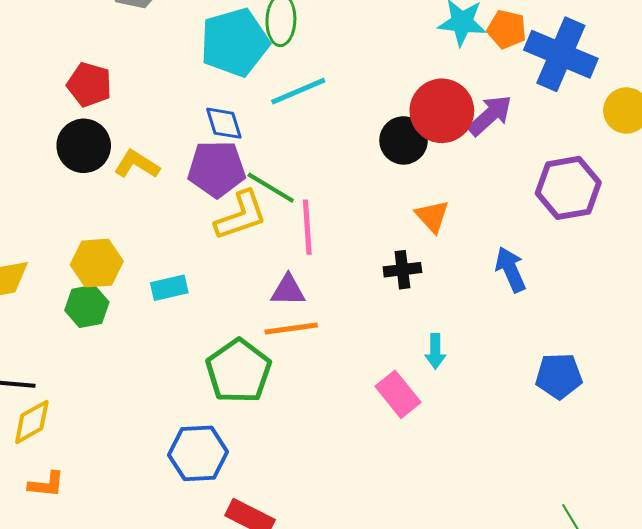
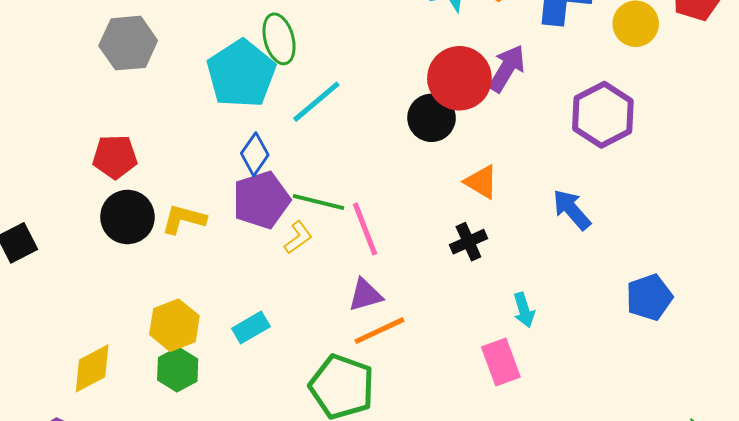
blue diamond: (224, 123) -> (255, 154), turned 69
yellow L-shape: (241, 216) -> (298, 237), size x0.6
pink rectangle: (398, 394) -> (501, 362), turned 36

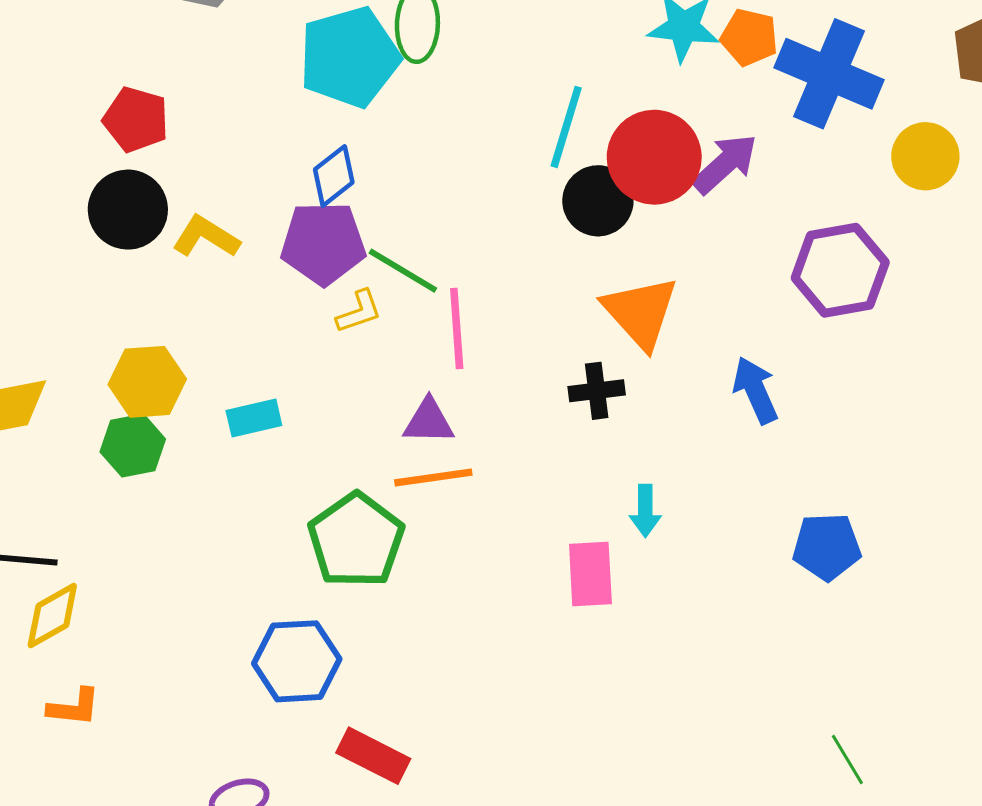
cyan line: (316, 102) -> (566, 127), moved, turned -50
orange triangle: (481, 182) -> (640, 312), size x1.5

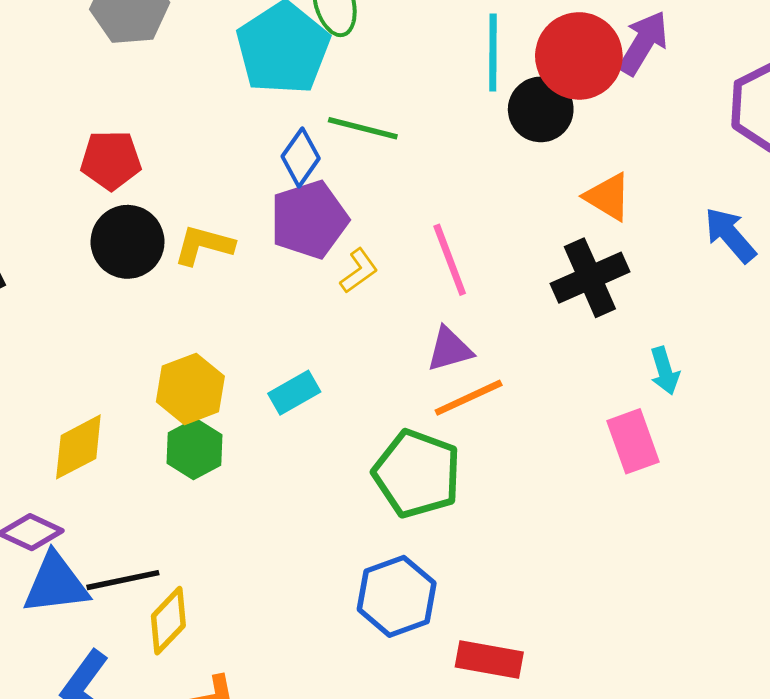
green line: (403, 271) -> (363, 128), moved
orange triangle: (640, 312) -> (608, 197), size x0.7
black cross: (597, 391) -> (590, 278), size x1.5

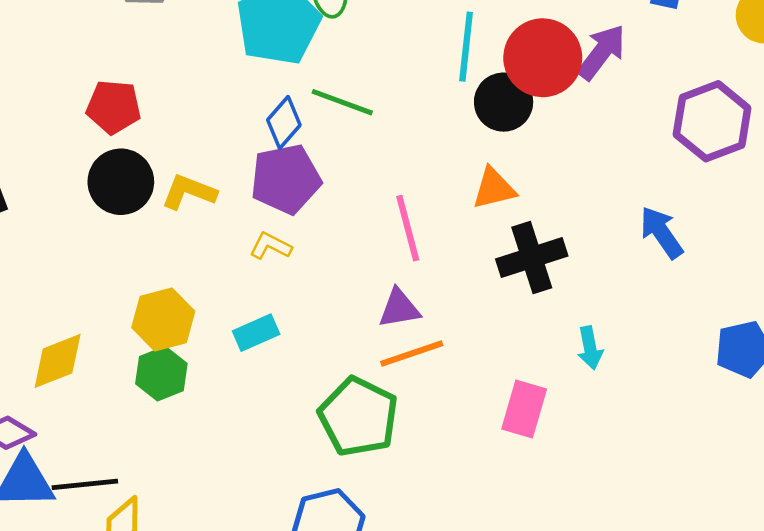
orange triangle: (608, 197) -> (494, 188), moved, turned -51
yellow L-shape: (359, 271) -> (271, 246), moved, turned -123
pink rectangle: (633, 441) -> (524, 409), moved, turned 30

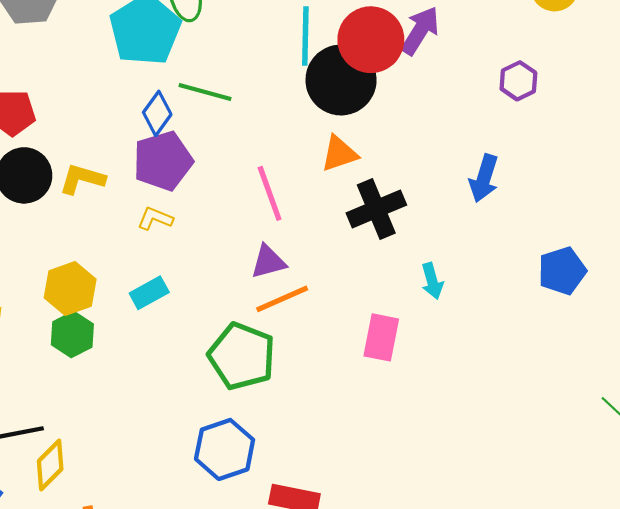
black circle: (504, 102) -> (341, 80), size x1.4
purple hexagon: (712, 121) -> (518, 81), size x0.6
blue arrow: (661, 232) -> (484, 178), turned -123

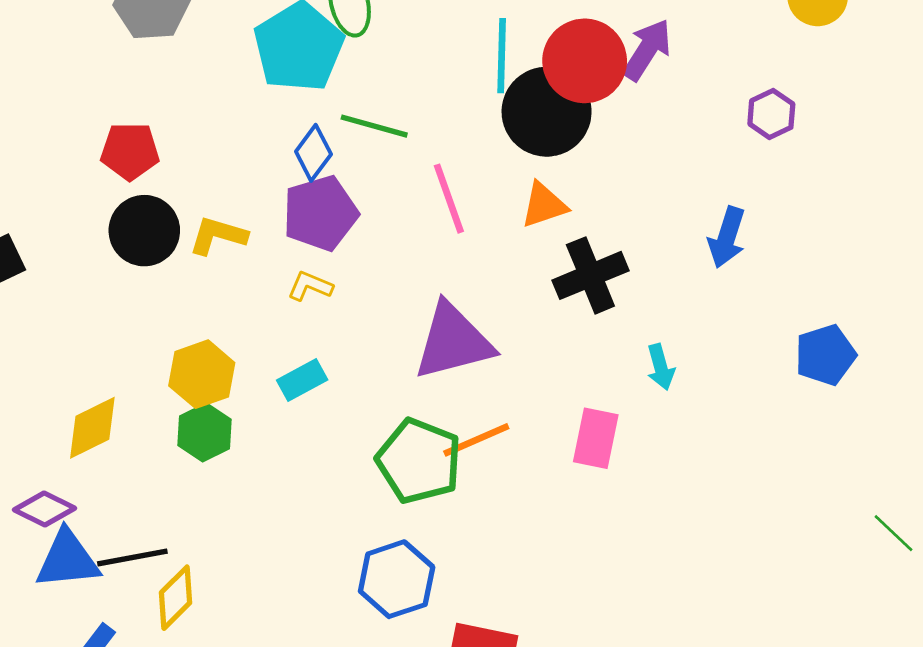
pink line: (270, 193) -> (449, 199), moved
purple triangle: (268, 262) -> (453, 342), size x1.8
orange line: (282, 299) -> (476, 440), moved

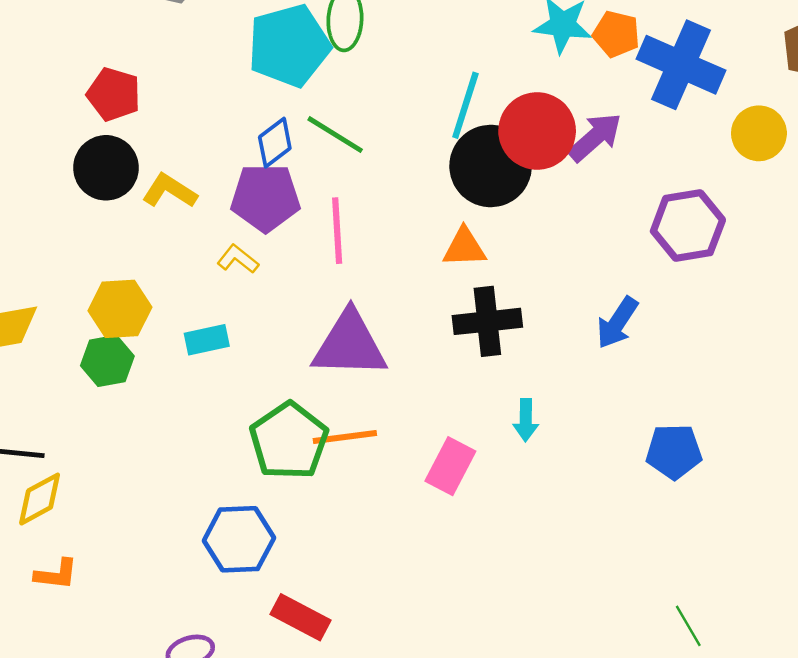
purple hexagon: (771, 114) -> (688, 226), size x1.6
pink line: (449, 199) -> (337, 231), moved

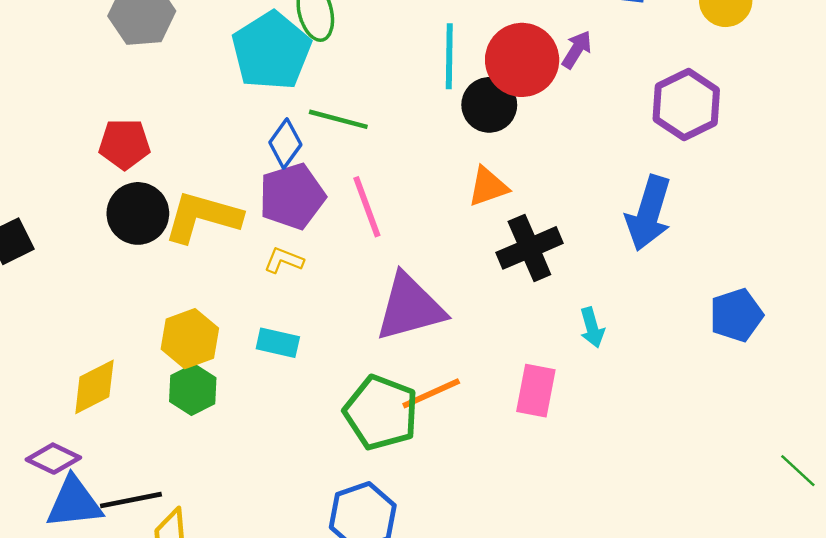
purple arrow: (595, 137) -> (577, 50), size x0.7
black circle: (491, 166) -> (489, 105), size x0.7
yellow L-shape: (170, 191) -> (202, 217), size x1.5
blue arrow: (617, 323) -> (649, 213), size x1.4
cyan rectangle: (207, 340) -> (278, 343), turned 42

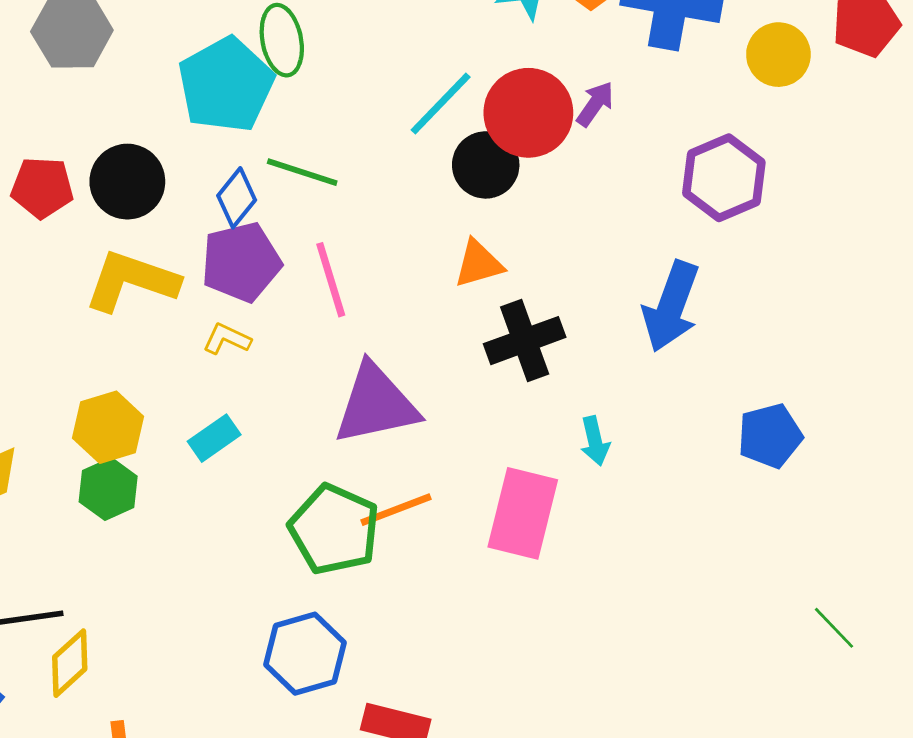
cyan line: (449, 56) -> (441, 103), turned 40
black circle: (138, 213) -> (127, 182), moved
cyan rectangle: (278, 343) -> (214, 438), turned -51
pink rectangle: (536, 391) -> (523, 513), size x1.4

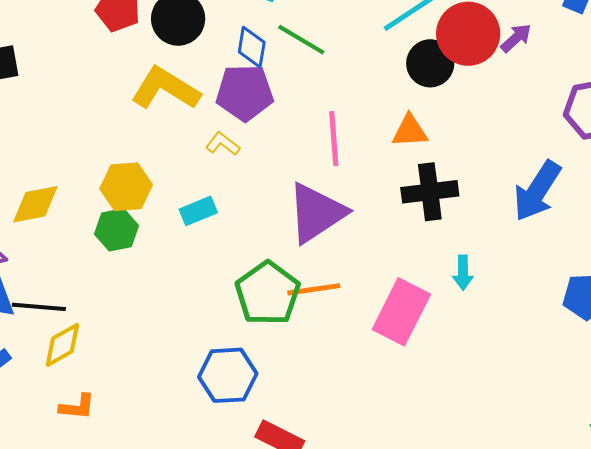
blue diamond: (237, 198) -> (252, 47), turned -42
pink line: (331, 280) -> (334, 139), moved
purple triangle: (376, 404) -> (316, 213), turned -34

